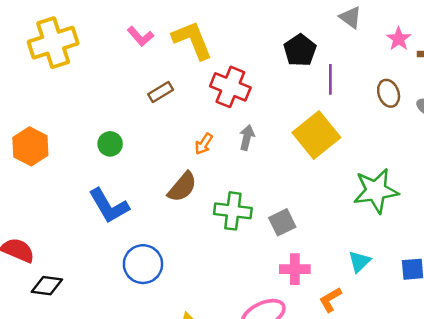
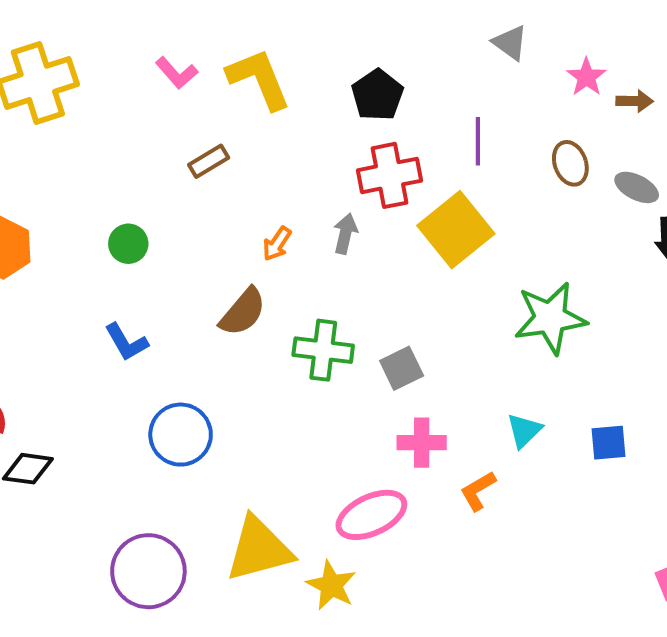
black pentagon: (300, 50) -> (377, 95), moved
red cross: (230, 87) -> (390, 175), moved, turned -33
blue L-shape: (109, 206) -> (126, 342), size x0.7

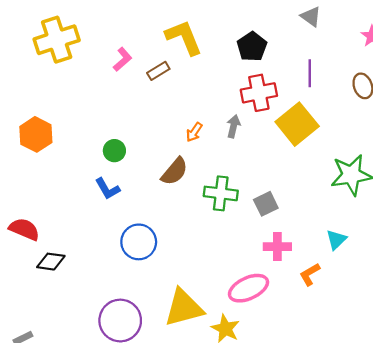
gray triangle: (510, 43) -> (311, 17), moved
pink L-shape: (177, 73) -> (123, 59), moved, turned -90
brown rectangle: (209, 161) -> (158, 71), moved
green circle: (128, 244) -> (114, 151), moved

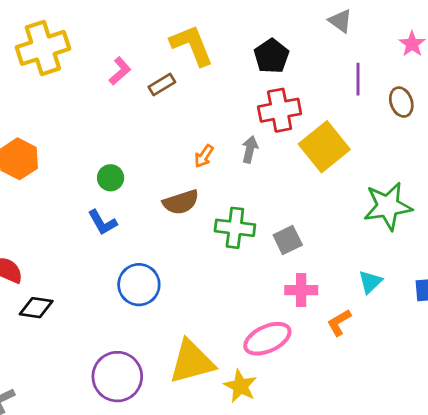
purple line: (310, 73) -> (358, 79), moved
brown semicircle: (175, 171) -> (181, 202), turned 32

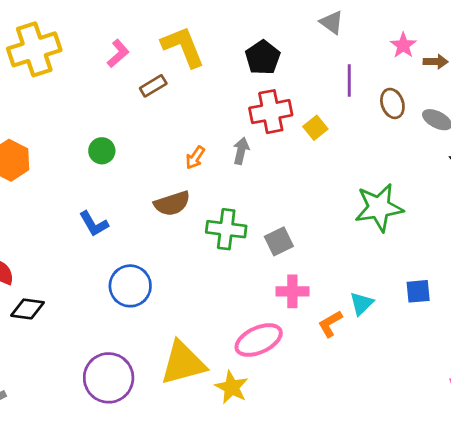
pink L-shape: (120, 71) -> (118, 53), moved
yellow square: (324, 147) -> (315, 128), moved, size x0.5
green circle: (111, 178) -> (102, 151), moved
cyan triangle: (370, 282) -> (361, 304), moved

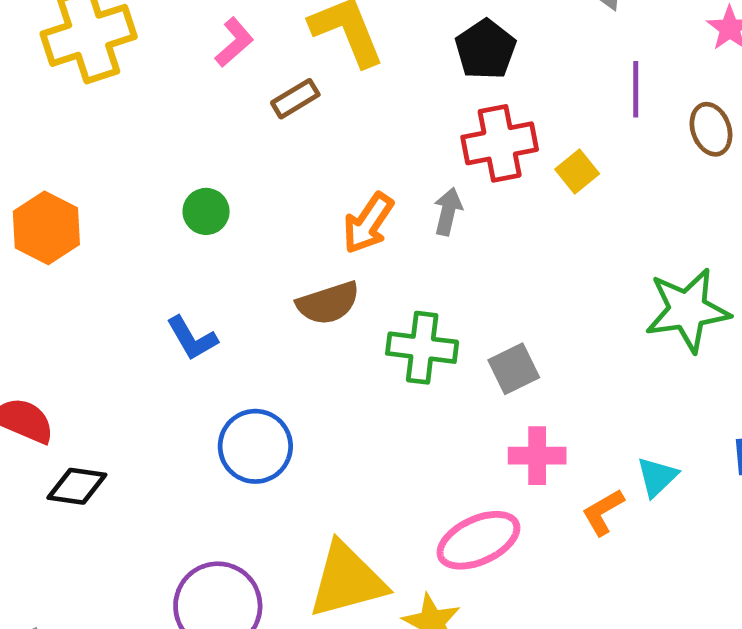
orange arrow: (195, 158) -> (368, 223), size x1.5

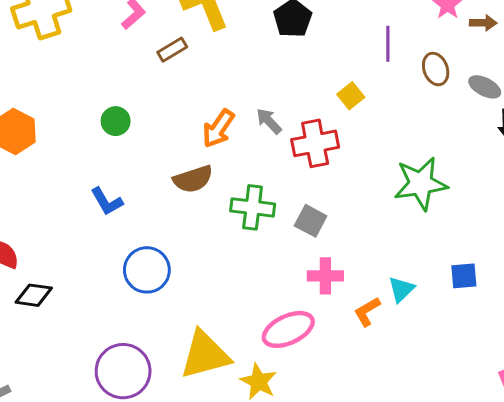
red cross: (500, 143) -> (315, 143), moved
gray arrow: (448, 211) -> (269, 121), turned -56
gray square: (514, 369) -> (311, 221), turned -36

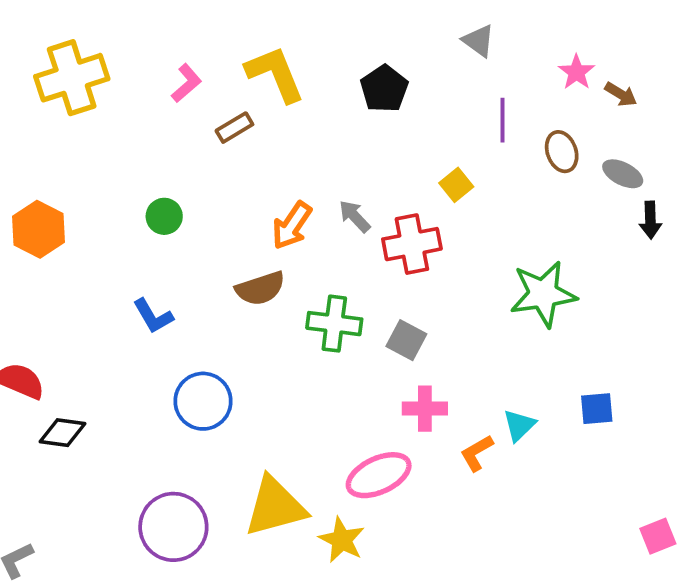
brown arrow: (483, 23) -> (621, 94), turned 30

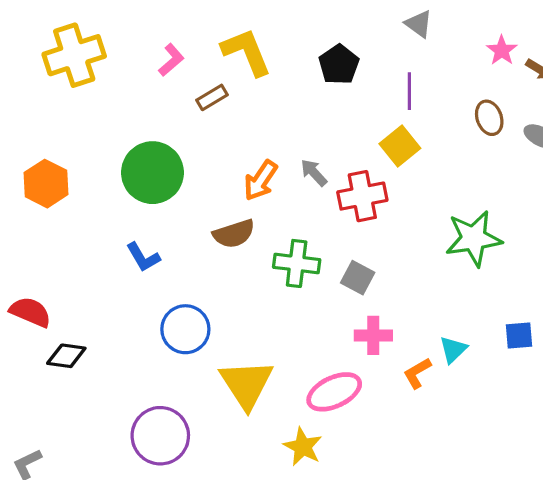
purple line: (503, 120) -> (409, 91), moved
yellow square: (456, 185) -> (400, 146), size x1.4
green circle: (164, 216) -> (152, 173), size x2.0
yellow triangle: (275, 507) -> (246, 384), moved, turned -48

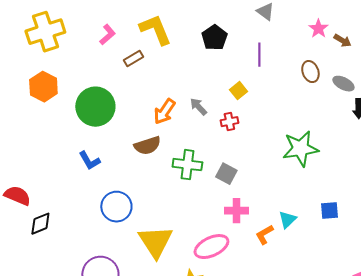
yellow square: (400, 146) -> (238, 91), moved, size x0.7
orange hexagon: (46, 184) -> (43, 87), moved
red cross: (362, 196) -> (229, 122), size x0.6
black diamond: (66, 356) -> (40, 224), turned -30

